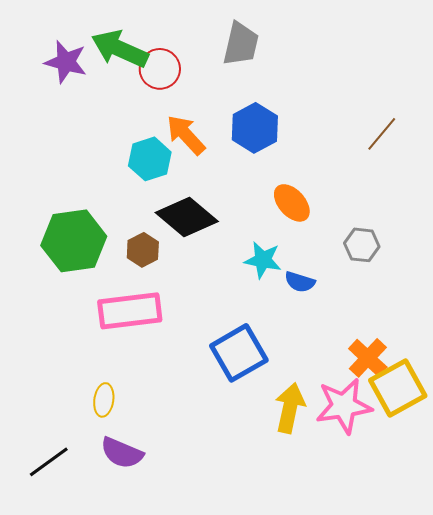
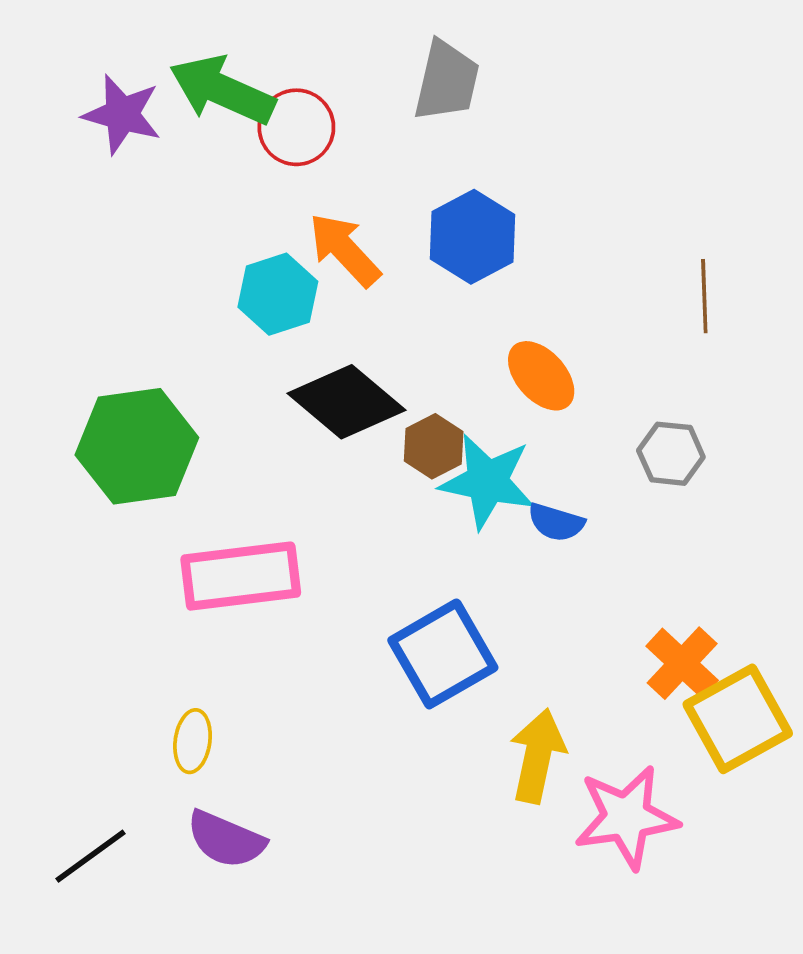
brown line: (382, 134) -> (704, 296), moved, turned -42
brown hexagon: (143, 250) -> (434, 446), moved
cyan star: (263, 260) -> (487, 481), size x1.4
pink star: (344, 406) -> (626, 817), moved

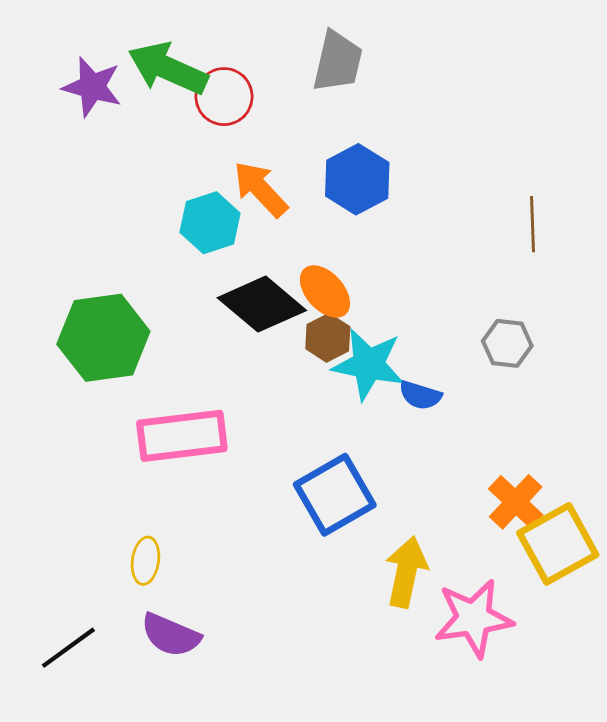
orange ellipse: (541, 376) -> (325, 291), moved

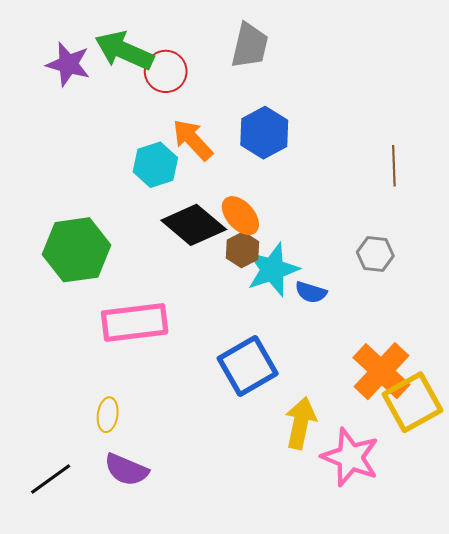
cyan star: (368, 364) -> (273, 270), turned -30
orange cross: (516, 502) -> (381, 371), size x1.4
pink star: (474, 618) -> (350, 457), turned 30

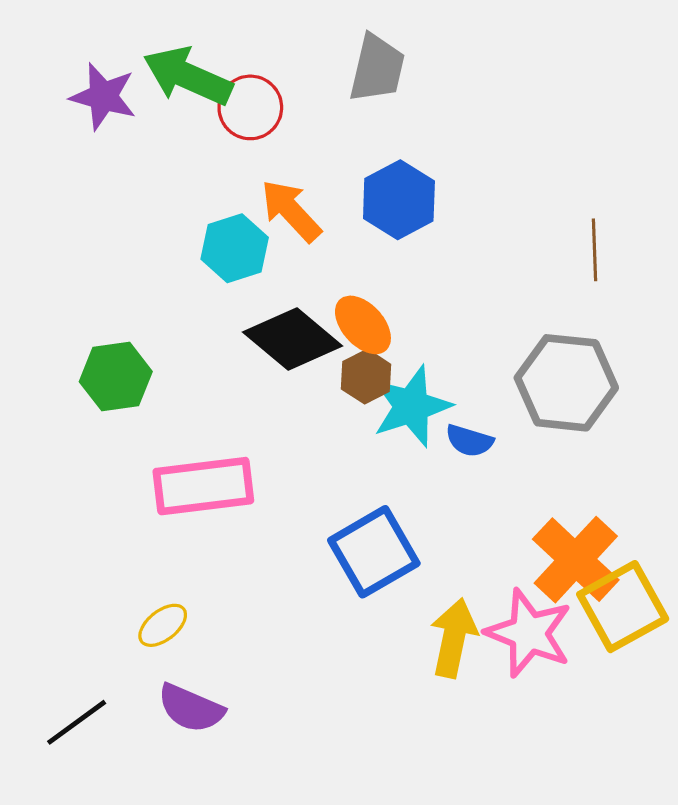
green hexagon: (77, 250) -> (116, 377), size x0.7
gray hexagon: (375, 254) -> (566, 383), size x1.8
yellow ellipse: (108, 415) -> (163, 625), turned 44
pink star: (350, 457) -> (529, 633), moved

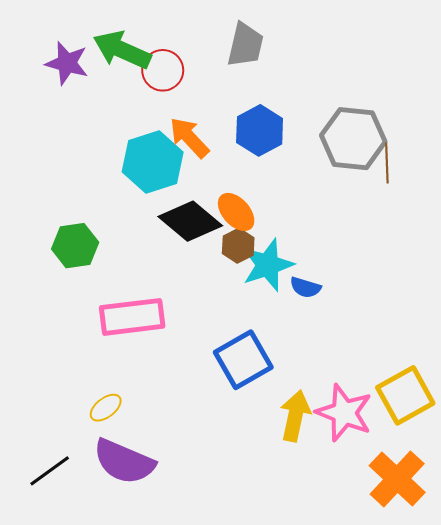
cyan hexagon: (235, 248) -> (153, 162), size x1.4
gray hexagon: (566, 383) -> (353, 139), moved
orange cross: (576, 560) -> (397, 479), moved
purple semicircle: (191, 708) -> (124, 462), size x1.4

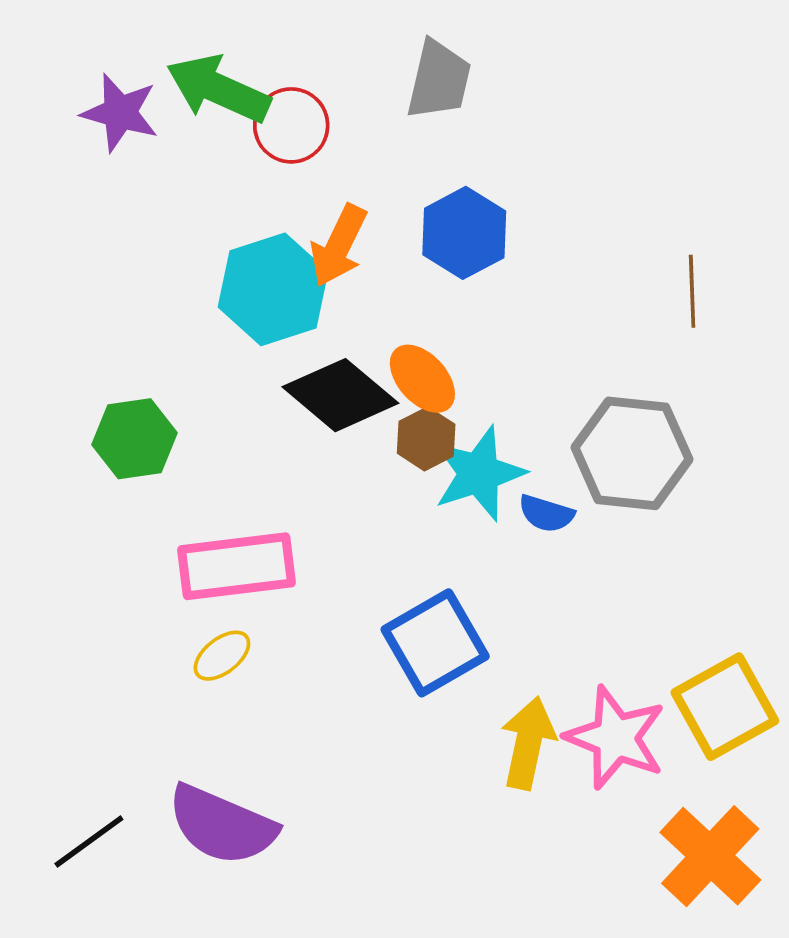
orange arrow: (189, 138) -> (339, 246), turned -111
gray hexagon: (353, 139) -> (632, 453), moved
yellow ellipse: (106, 408) -> (222, 656), moved

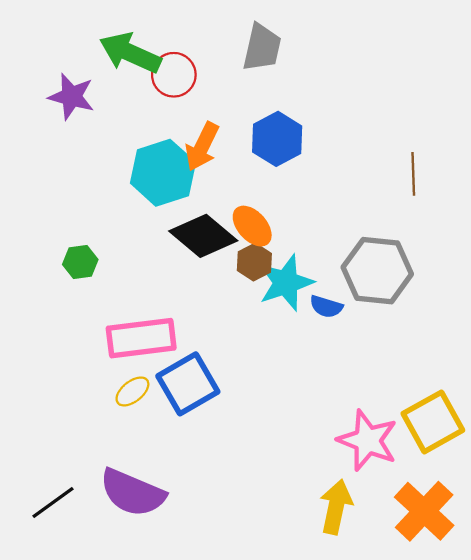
purple star: (120, 113) -> (71, 97), moved
green hexagon: (135, 439) -> (80, 262), size x0.7
blue square: (435, 643) -> (188, 384), moved
yellow arrow: (528, 743) -> (336, 507), moved

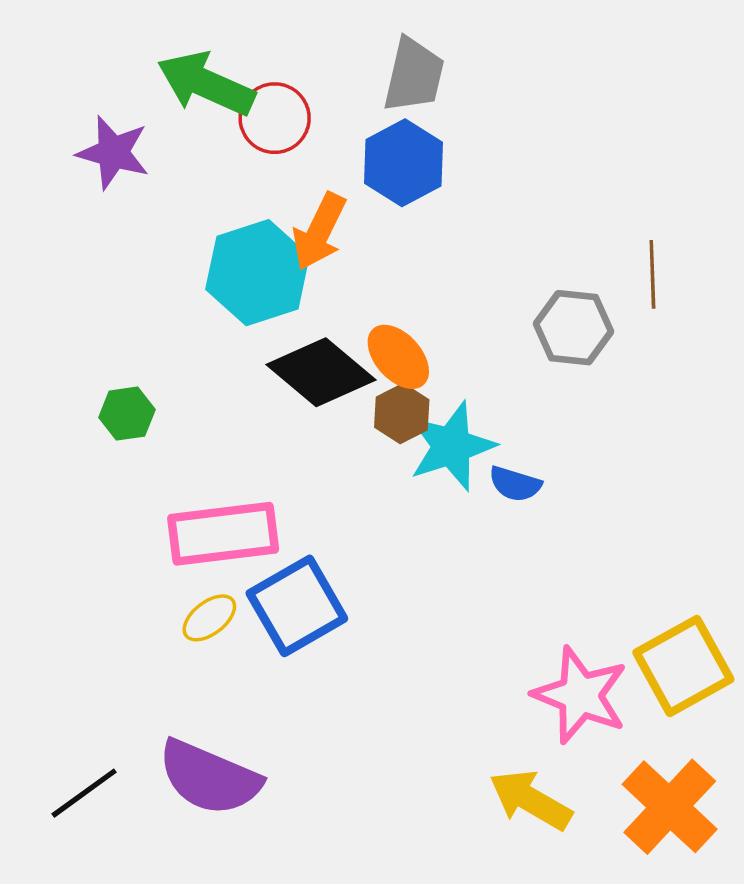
blue hexagon: (277, 139) -> (403, 163), moved
gray hexagon: (377, 271) -> (573, 328), moved, size x0.7
yellow arrow: (336, 507) -> (531, 800), turned -72

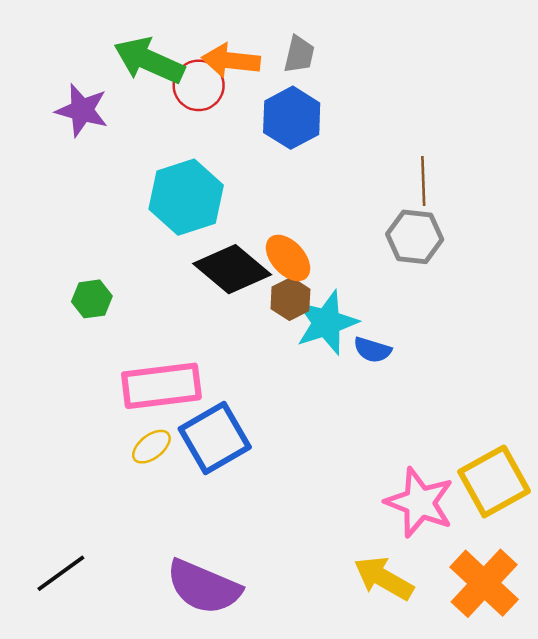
gray trapezoid: (414, 75) -> (299, 54), size x0.7
orange arrow: (319, 231) -> (231, 61), moved, turned 70
brown line: (652, 274) -> (423, 181), moved
purple semicircle: (209, 778) -> (204, 587), moved

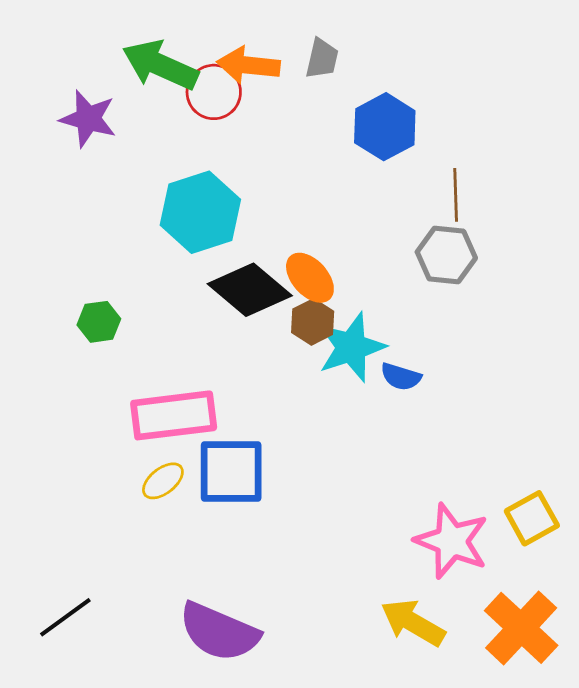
blue hexagon: (292, 118) -> (385, 127), moved
blue square: (215, 438) -> (231, 472), turned 30
yellow square: (494, 481) -> (532, 518), size x0.7

